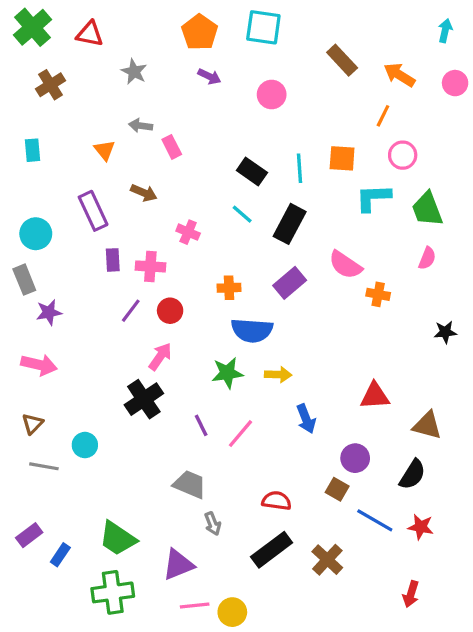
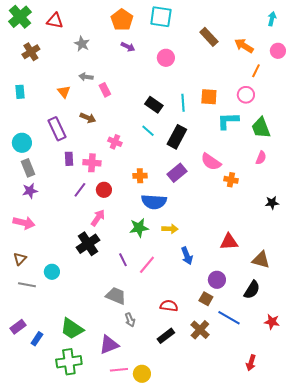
orange line: (383, 116) -> (256, 71), moved
gray rectangle: (24, 280) -> (28, 168), moved
red star: (421, 527) -> (272, 322), moved
black rectangle: (272, 550) -> (166, 336), size x0.7
brown cross: (327, 560) -> (200, 330), moved

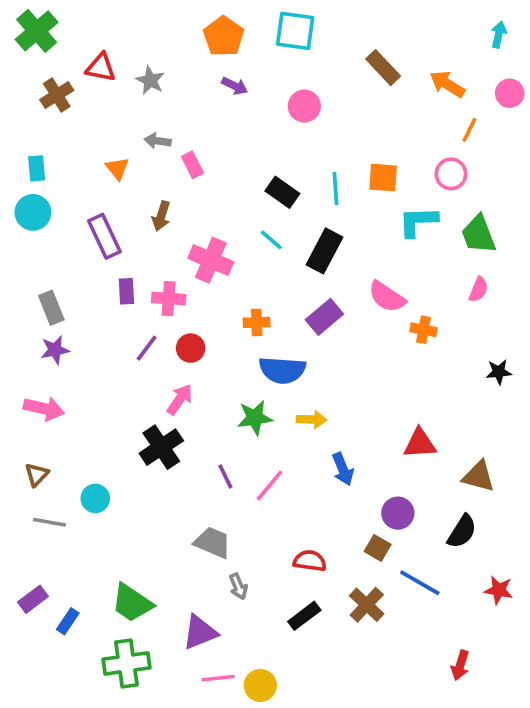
red triangle: (55, 21) -> (101, 68), moved
brown arrow: (88, 118) -> (161, 216), turned 84
pink cross: (115, 142) -> (211, 260), size x1.6
cyan circle: (22, 143) -> (33, 212), moved

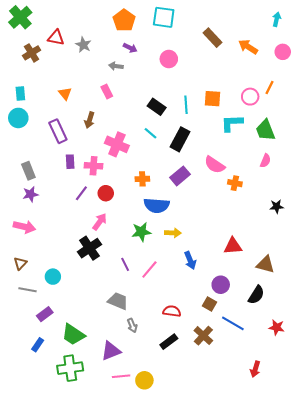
orange line: (469, 130) -> (269, 87), moved
gray arrow: (158, 141) -> (116, 66), moved
purple rectangle: (33, 599) -> (45, 314), moved

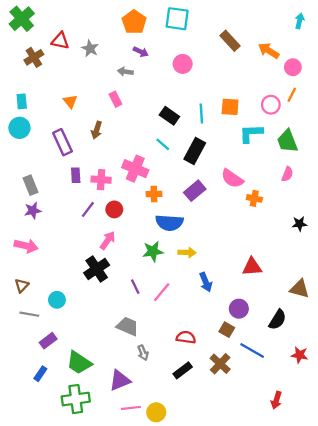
pink circle: (283, 52) -> (293, 67), moved
pink cross: (117, 144) -> (135, 169), moved
brown triangle: (265, 264) -> (300, 289), moved

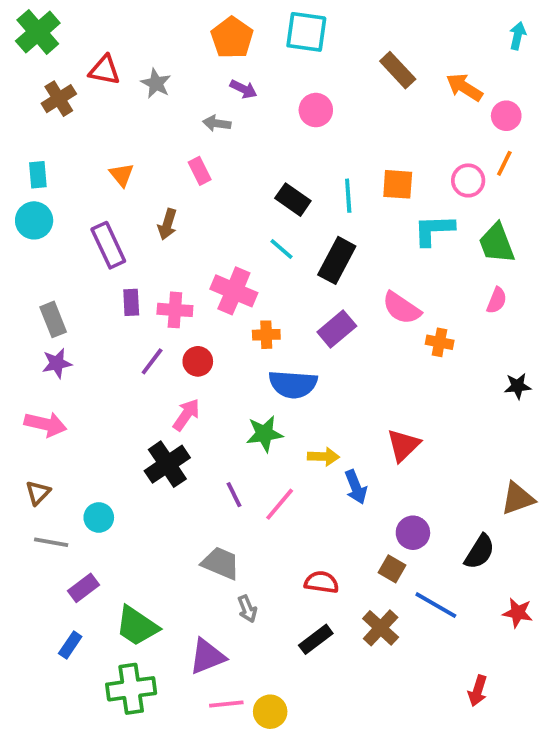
yellow arrow: (187, 252) -> (323, 457), moved
red triangle: (252, 267) -> (403, 445), moved, turned -40
brown triangle: (300, 289) -> (518, 498), turned -35

